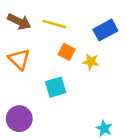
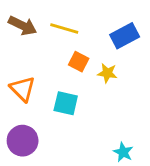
orange triangle: (19, 59) -> (23, 89), moved
cyan square: (56, 87) -> (66, 103), turned 30

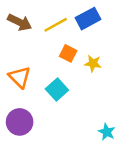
yellow line: (64, 29) -> (56, 25), turned -45
blue rectangle: (125, 36) -> (88, 19), moved
cyan square: (66, 103) -> (57, 90), turned 35

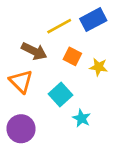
brown arrow: (20, 22) -> (34, 51), moved
cyan star: (107, 132) -> (81, 118), moved

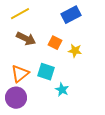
yellow line: (59, 26) -> (20, 14), moved
orange triangle: (21, 81) -> (20, 74), moved, turned 36
cyan square: (60, 95) -> (46, 72), turned -30

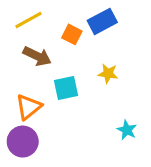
orange square: (55, 43) -> (72, 34), moved
cyan square: (46, 72) -> (66, 88), moved, turned -30
cyan star: (62, 90) -> (127, 130), moved

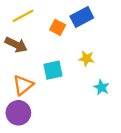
brown arrow: (37, 56) -> (16, 45), moved
cyan star: (127, 130) -> (101, 87), moved

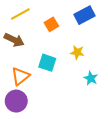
blue rectangle: (82, 17) -> (85, 15), moved
orange square: (58, 27) -> (51, 24), turned 32
cyan square: (53, 70) -> (47, 63), turned 30

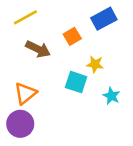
orange square: (51, 24) -> (72, 36), moved
brown arrow: (14, 40) -> (38, 49), moved
cyan square: (47, 63) -> (76, 82), moved

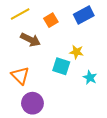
orange square: (72, 36) -> (51, 20), moved
orange triangle: (25, 93) -> (20, 76), turned -36
purple circle: (20, 124) -> (32, 103), moved

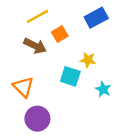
yellow line: (20, 14) -> (37, 16), moved
orange square: (51, 20) -> (60, 34), moved

